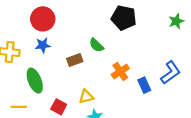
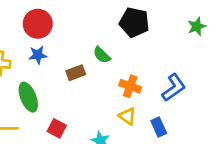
orange cross: (120, 71) -> (130, 86), turned -36
blue L-shape: (171, 73) -> (174, 88), moved
blue rectangle: (144, 85) -> (159, 127), moved
yellow triangle: (86, 97) -> (127, 116), moved, turned 49

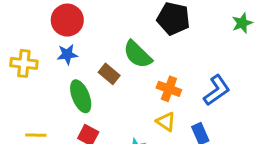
green semicircle: (102, 55) -> (138, 54), size x1.5
brown rectangle: (76, 73) -> (109, 74), turned 60
green ellipse: (28, 97) -> (81, 96), moved

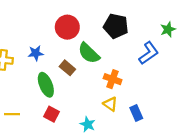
red circle: (67, 20) -> (67, 27), moved
blue L-shape: (217, 90) -> (149, 53), moved

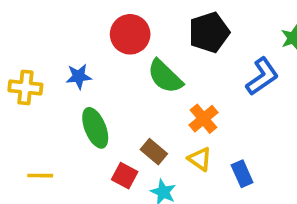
black pentagon: (116, 26) -> (209, 32), turned -30
brown rectangle: (67, 68) -> (154, 152), moved
orange cross: (113, 79) -> (204, 119), turned 30
red square: (51, 114) -> (125, 176), moved

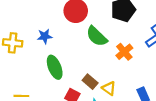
orange cross: (204, 119) -> (124, 52), moved
yellow triangle: (200, 159) -> (109, 88), moved

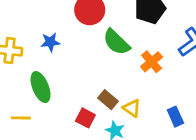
green ellipse: (55, 67) -> (41, 87), moved

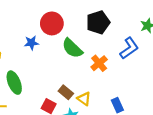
blue star: (50, 42) -> (31, 43), moved

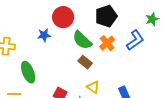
orange cross: (99, 63) -> (107, 43), moved
brown rectangle: (66, 92) -> (85, 62), moved

